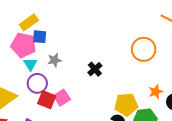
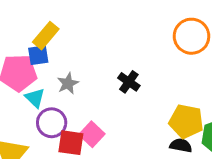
yellow rectangle: (29, 22) -> (46, 36), moved
yellow pentagon: (126, 105) -> (186, 121), turned 30

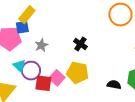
cyan triangle: (35, 98) -> (19, 66), moved
yellow pentagon: (186, 121) -> (77, 73), moved

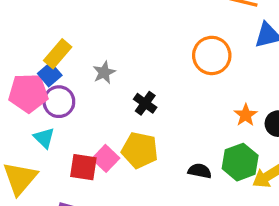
blue square: (22, 27) -> (50, 74), turned -32
gray star: (41, 45) -> (104, 72), moved
purple circle: (31, 71) -> (59, 102), moved

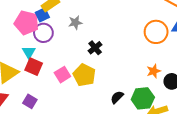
orange circle: (212, 55) -> (156, 32), moved
red square: (83, 167) -> (34, 67), moved
black semicircle: (200, 171) -> (117, 97), turned -72

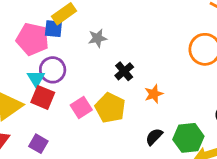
blue square: (42, 15) -> (53, 29), turned 32
purple circle: (43, 33) -> (53, 70), moved
orange star: (154, 71) -> (154, 94), moved

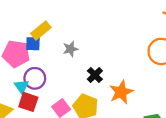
orange star: (154, 94) -> (121, 92), size x1.5

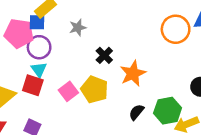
purple circle: (35, 78) -> (39, 47), moved
cyan triangle: (21, 86) -> (39, 70), moved

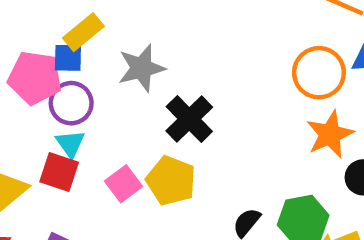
gray star: (78, 27) -> (141, 68), size x1.5
black cross: (104, 55) -> (189, 119), size x1.5
orange star: (133, 73) -> (330, 134), moved

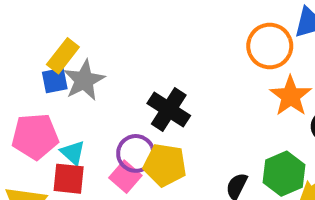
gray star: (141, 68) -> (84, 80), moved
pink pentagon: (35, 78) -> (35, 136), moved
purple circle: (71, 103) -> (136, 153), moved

